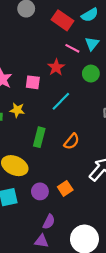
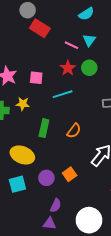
red rectangle: (62, 20) -> (40, 28), moved
red star: (56, 67) -> (68, 68), moved
cyan line: (61, 101) -> (63, 94), turned 30

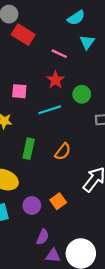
cyan triangle: (89, 40) -> (87, 42), moved
green circle: (89, 68) -> (82, 94), moved
purple triangle: (49, 224) -> (53, 256), moved

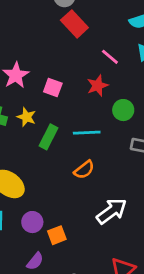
cyan line: (50, 110) -> (87, 133), moved
green rectangle: (29, 149) -> (49, 137), moved
orange square: (58, 201) -> (57, 235), moved

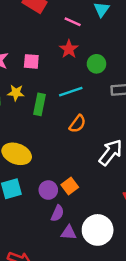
purple circle: (32, 222) -> (48, 190), moved

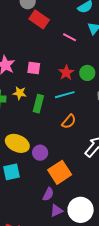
red star: (69, 49) -> (66, 73), moved
orange square: (70, 186) -> (60, 172), size x1.6
purple circle: (48, 190) -> (40, 153), moved
purple triangle: (69, 233) -> (56, 211), turned -32

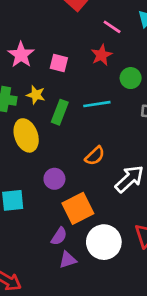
red star: (66, 73) -> (101, 55), moved
orange semicircle: (69, 121) -> (95, 156), moved
yellow ellipse: (17, 143) -> (26, 135), moved, turned 40
white circle: (81, 210) -> (104, 242), moved

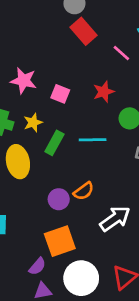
pink line: (112, 27) -> (121, 53), moved
pink star: (21, 55) -> (24, 81), turned -30
yellow star: (36, 95) -> (33, 123), turned 30
purple circle: (54, 179) -> (59, 199), moved

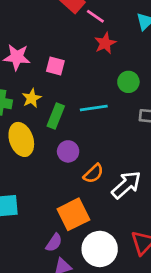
pink line: (121, 53) -> (95, 16), moved
red star: (104, 92) -> (105, 43), moved
orange semicircle: (84, 191) -> (93, 174), moved
purple circle: (59, 199) -> (68, 151), moved

